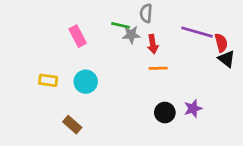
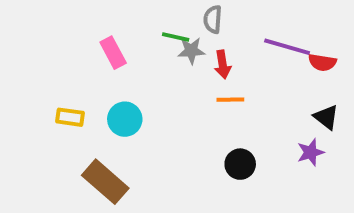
red semicircle: (221, 43) -> (322, 62), turned 114
black triangle: (227, 59) -> (326, 117), moved
purple star: (193, 108) -> (311, 152), moved
brown rectangle: (72, 125) -> (105, 182), size x1.6

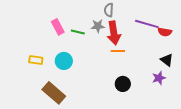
green line: (176, 37) -> (78, 32), moved
red arrow: (223, 64) -> (114, 33), size x1.6

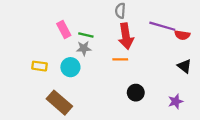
gray star: (98, 26) -> (84, 48), moved
orange line: (118, 51) -> (120, 59), moved
purple star: (159, 78) -> (176, 101), moved

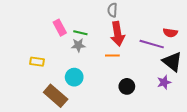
purple line: (162, 26) -> (152, 44), moved
black triangle: (184, 66) -> (172, 62), size x1.5
cyan circle: (70, 67) -> (74, 77), moved
purple star: (176, 101) -> (164, 82), moved

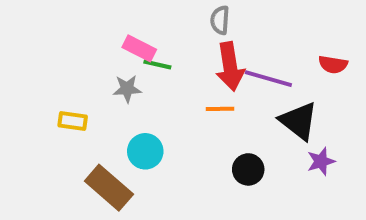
pink rectangle: (60, 28) -> (139, 48), moved, turned -35
purple line: (152, 44) -> (268, 79), moved
gray star: (78, 45) -> (127, 89), moved
black triangle: (172, 62) -> (299, 121), moved

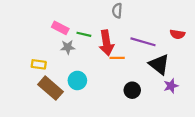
pink rectangle: (139, 48) -> (60, 28), moved
red arrow: (230, 67) -> (106, 43), moved
brown rectangle: (109, 188) -> (51, 88), moved

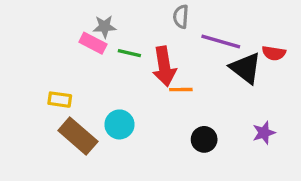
purple line: (143, 42) -> (221, 41), moved
gray star: (68, 47) -> (105, 27), moved
black triangle: (159, 64) -> (246, 68), moved

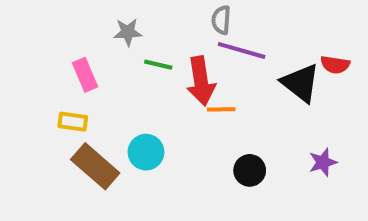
purple line: (221, 41) -> (242, 50), moved
pink rectangle: (93, 43) -> (85, 75), moved, turned 40

